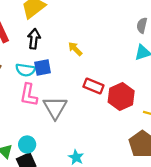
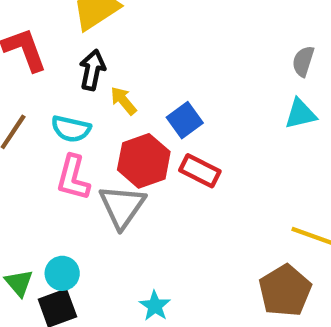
yellow arrow: (75, 49) -> (123, 101), moved
blue square: (43, 67) -> (185, 120), moved, turned -30
red hexagon: (121, 97) -> (144, 161), moved

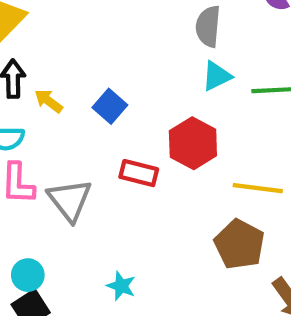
gray semicircle: (303, 61) -> (208, 26), size x1.4
red hexagon: (144, 161) -> (193, 143), moved
red rectangle: (200, 171) -> (139, 173), moved

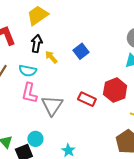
blue square: (110, 106) -> (81, 51), moved
cyan circle: (28, 275) -> (35, 139), moved

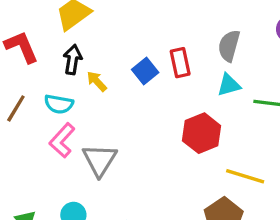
pink L-shape: (29, 93) -> (62, 140), turned 30
red rectangle: (87, 99) -> (180, 63), moved, turned 54

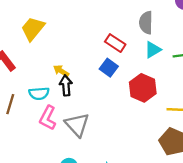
black arrow: (73, 60) -> (66, 85), moved
red rectangle: (180, 63) -> (115, 43), turned -30
blue square: (145, 71) -> (109, 68), moved

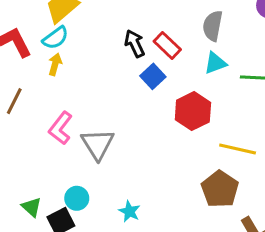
yellow arrow: (61, 71) -> (55, 64), moved, turned 63
black arrow: (66, 85) -> (135, 43), moved, turned -30
cyan semicircle: (39, 93) -> (55, 38), moved, turned -42

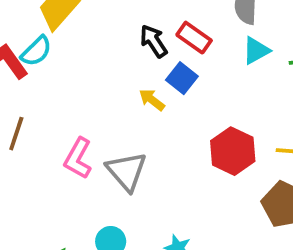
cyan semicircle: (55, 38) -> (36, 51), moved
yellow arrow: (55, 64) -> (152, 100), moved, turned -60
red hexagon: (193, 111) -> (233, 151), moved

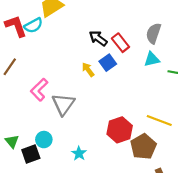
black arrow: (154, 41) -> (98, 38), turned -36
red hexagon: (233, 151) -> (120, 130), moved

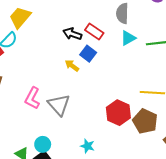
cyan circle: (44, 140) -> (43, 144), moved

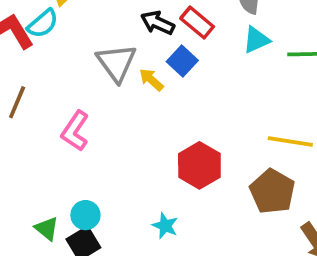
gray triangle: (59, 105) -> (116, 63), moved
red hexagon: (118, 113) -> (199, 165), moved

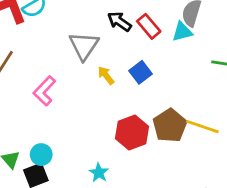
cyan triangle: (256, 40) -> (182, 32), moved
blue square: (182, 61) -> (140, 72), moved
yellow arrow: (151, 80) -> (106, 75), moved
brown pentagon: (272, 191) -> (170, 126), moved

